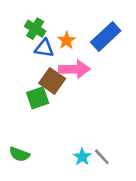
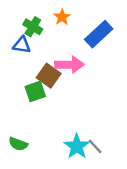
orange star: (66, 40) -> (62, 17), moved
blue triangle: (44, 48) -> (22, 45), moved
cyan star: (82, 157) -> (77, 146), size x1.5

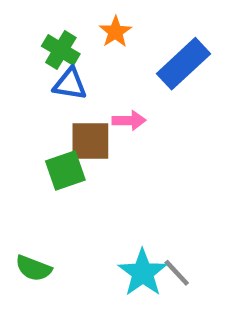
blue triangle: (22, 45) -> (70, 84), moved
pink arrow: (69, 65) -> (129, 120), size x0.6
brown square: (49, 76) -> (90, 141), turned -35

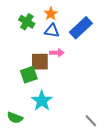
blue triangle: (70, 84) -> (52, 31), moved
cyan star: (143, 273) -> (42, 101), moved
gray line: (177, 273) -> (91, 121), moved

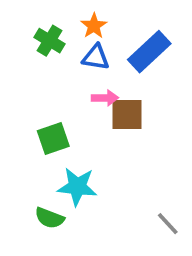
brown square: (40, 62) -> (127, 115), moved
cyan star: (42, 101) -> (77, 187), turned -30
green semicircle: (15, 118) -> (50, 218), moved

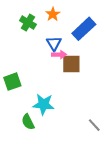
blue triangle: (96, 57) -> (54, 43), moved, turned 49
green square: (53, 139) -> (12, 82), moved
green semicircle: (50, 218) -> (28, 122), turned 42

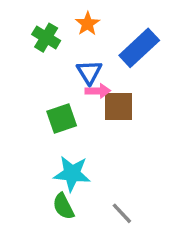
green square: (12, 82) -> (62, 119), moved
green semicircle: (28, 122) -> (63, 206), moved
gray line: (94, 125) -> (122, 213), moved

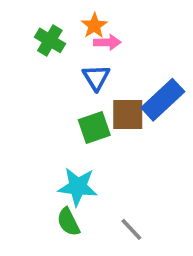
blue rectangle: (139, 48) -> (163, 100), moved
pink arrow: (98, 91) -> (107, 42), moved
green square: (62, 119) -> (94, 127), moved

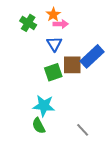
gray line: (131, 229) -> (83, 130), moved

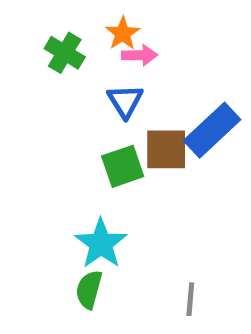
cyan star: (44, 106) -> (101, 244), turned 30
green semicircle: (39, 126) -> (89, 289), turned 42
gray line: (83, 130) -> (190, 299), turned 48

